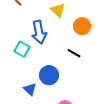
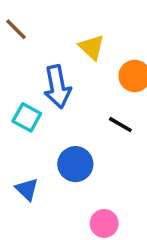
blue triangle: (30, 89) -> (27, 189), moved

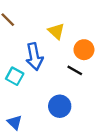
black line: (120, 125) -> (75, 70), moved
blue circle: (75, 164) -> (60, 106), moved

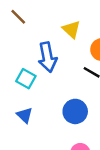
blue triangle: (15, 122) -> (25, 115), moved

